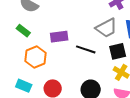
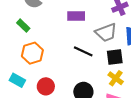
purple rectangle: (59, 37) -> (76, 16), moved

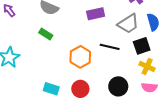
orange hexagon: (32, 53) -> (80, 57), moved

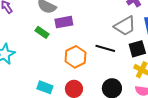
purple rectangle: (96, 14) -> (64, 22), moved

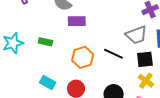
green rectangle: (42, 32) -> (45, 42), moved, turned -32

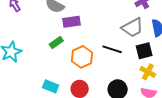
green rectangle: (45, 42) -> (56, 43), moved, turned -40

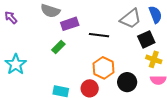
black line: (112, 49) -> (99, 35), moved
orange hexagon: (82, 57) -> (103, 68), moved

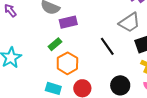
black line: (99, 35) -> (107, 46), moved, turned 42
orange hexagon: (103, 68) -> (67, 63), moved

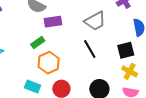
gray trapezoid: (130, 23) -> (95, 21), moved

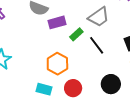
green rectangle: (38, 43) -> (76, 34), moved

